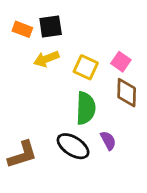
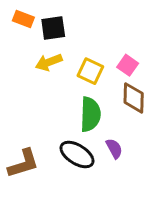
orange rectangle: (22, 29) -> (23, 19), moved

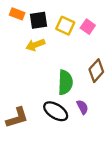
pink square: (128, 65) -> (88, 27), moved
yellow square: (90, 71) -> (65, 26), moved
brown diamond: (134, 98) -> (96, 71), turned 40

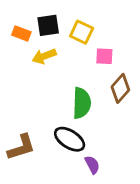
orange rectangle: (17, 14) -> (21, 33), moved
pink square: (88, 27) -> (104, 56), moved, turned -32
purple semicircle: (82, 107) -> (92, 165), moved

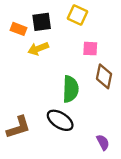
yellow square: (82, 32) -> (77, 15), moved
brown diamond: (120, 88) -> (104, 76), turned -30
purple semicircle: (92, 165) -> (103, 142), moved

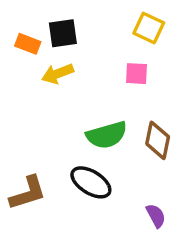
yellow square: (77, 15) -> (149, 28), moved
brown diamond: (104, 76) -> (158, 140), moved
green semicircle: (71, 89) -> (107, 135), turned 72

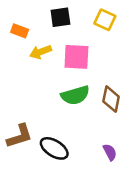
black square: (63, 33) -> (60, 17), moved
pink square: (137, 74) -> (76, 57), moved, size x1.6
black ellipse: (91, 182) -> (54, 148), moved

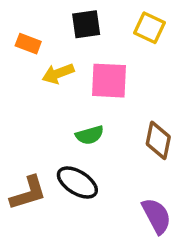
green semicircle: (75, 95) -> (90, 135), moved, size x0.7
black ellipse: (54, 148) -> (77, 183), moved
purple semicircle: (110, 152) -> (156, 216), size x1.5

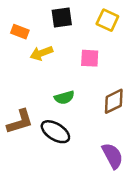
pink square: (109, 81) -> (90, 58), moved, size x0.7
brown diamond: (158, 140) -> (114, 101), turned 52
brown L-shape: (28, 193) -> (20, 122), moved

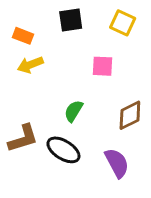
yellow arrow: (41, 53) -> (30, 65), moved
green semicircle: (64, 97) -> (74, 111), turned 138
purple semicircle: (112, 156) -> (117, 163), moved

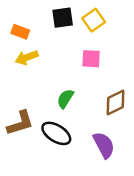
yellow square: (123, 23) -> (94, 20), moved, turned 30

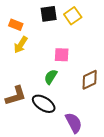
yellow arrow: (27, 57) -> (21, 45), turned -36
pink square: (91, 59) -> (62, 55), moved
purple semicircle: (104, 145) -> (74, 123), moved

